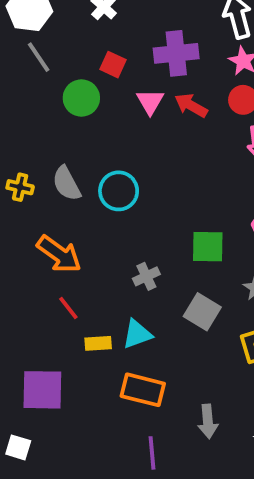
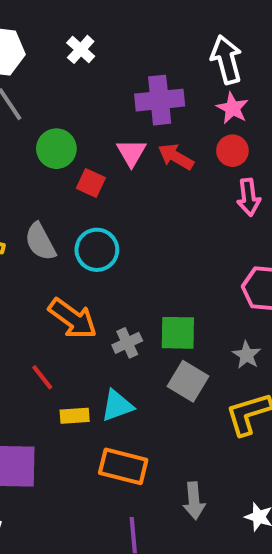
red square: (113, 65) -> (91, 183), moved
green square: (208, 247) -> (178, 333), moved
orange arrow: (59, 254) -> (73, 319), moved

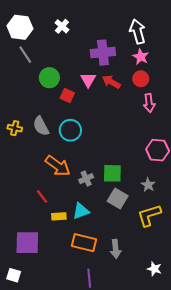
gray arrow: (194, 501) -> (116, 249), moved

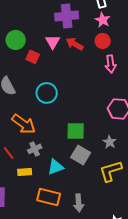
cyan circle: (70, 130) -> (47, 93), moved
gray cross: (86, 179) -> (35, 149), moved
cyan triangle: (81, 211) -> (56, 167), moved

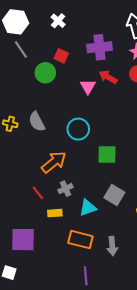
pink triangle: (53, 42) -> (88, 87), moved
red square: (33, 57) -> (61, 56), moved
orange arrow: (24, 124) -> (54, 162), turned -75
green square: (76, 131) -> (107, 155), moved

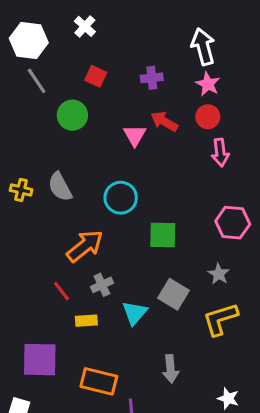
white cross: (58, 21) -> (85, 26), moved
purple cross: (99, 47) -> (152, 78), size x0.6
red square: (61, 56) -> (96, 76), moved
cyan triangle: (88, 208) -> (135, 313), turned -30
orange rectangle: (80, 240) -> (99, 381), moved

